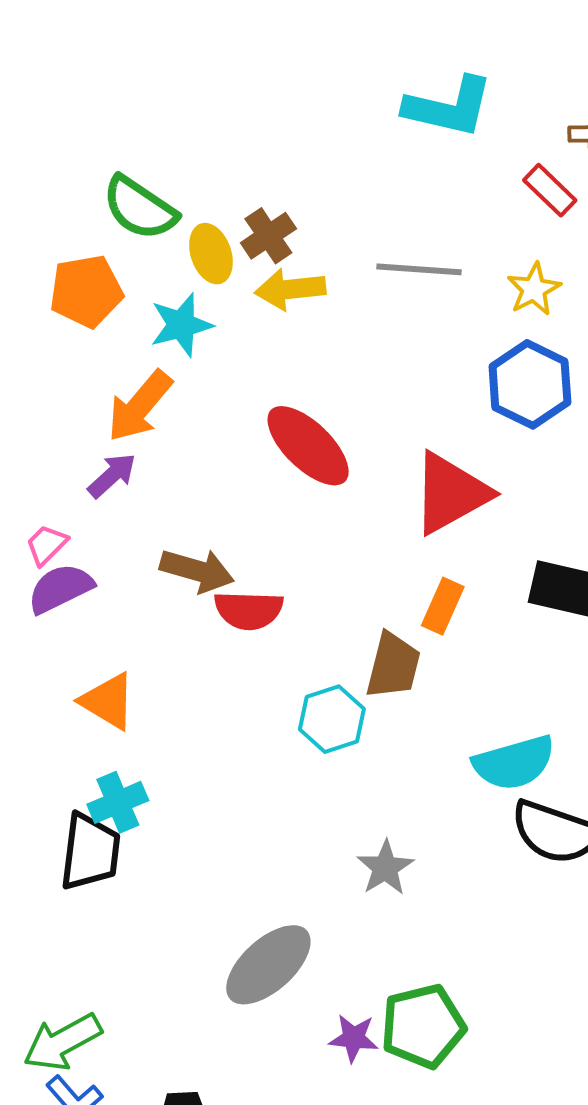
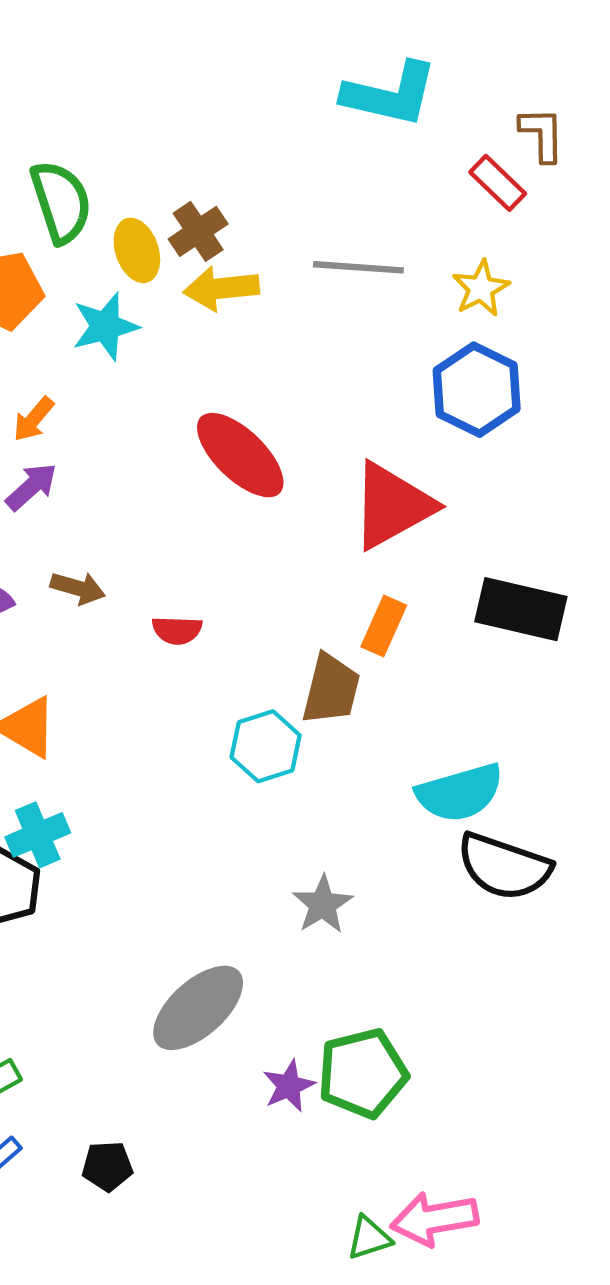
green semicircle: (140, 208) -> (61, 202), turned -142
orange arrow: (140, 406) -> (34, 419), moved, size x0.6
brown arrow: (197, 571) -> (78, 588), moved, size x0.7
red semicircle: (249, 610) -> (177, 630), size x0.7
purple star: (354, 1038) -> (289, 1086), turned -30

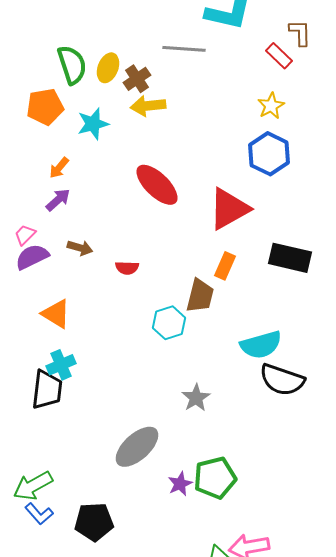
yellow ellipse: (137, 250) -> (108, 68), moved, turned 40
gray line: (358, 267) -> (184, 49), moved
black pentagon: (107, 1166) -> (94, 522), size x1.6

